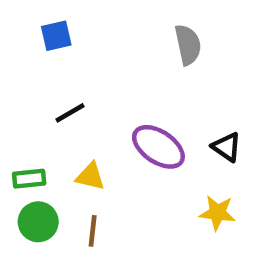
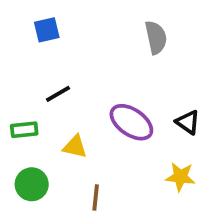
green rectangle: (29, 179) -> (24, 130), moved
brown line: (93, 231) -> (96, 197), moved

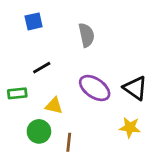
gray semicircle: (156, 37) -> (86, 35), moved
black triangle: (188, 122) -> (135, 88), size x1.4
green circle: (32, 184) -> (39, 131), moved

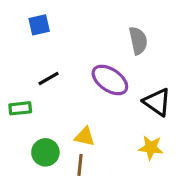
gray semicircle: (86, 35) -> (138, 41), moved
purple ellipse: (95, 88) -> (110, 80), moved
yellow triangle: (54, 106) -> (85, 137), moved

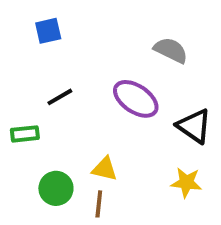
gray semicircle: (138, 41) -> (171, 50), turned -52

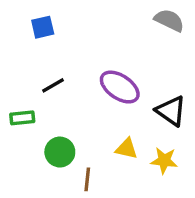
gray semicircle: (171, 50) -> (169, 20), moved
yellow triangle: (105, 169) -> (127, 149), moved
green circle: (56, 188) -> (60, 152), moved

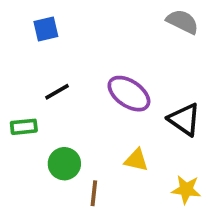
yellow star: (164, 161) -> (186, 190), moved

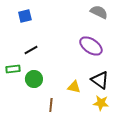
purple ellipse: (129, 94) -> (91, 46), moved
black triangle: (184, 119) -> (100, 80), moved
green circle: (64, 164) -> (34, 79), moved

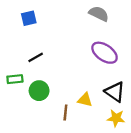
gray semicircle: (99, 12) -> (99, 14), moved
brown line: (51, 105) -> (65, 112), moved

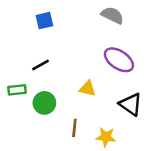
blue square: (29, 18) -> (44, 21), moved
yellow triangle: (85, 100) -> (88, 89), moved
yellow star: (116, 118) -> (106, 137), moved

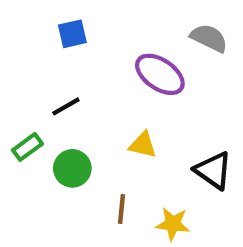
gray semicircle: (112, 15) -> (209, 38), moved
purple ellipse: (119, 60) -> (160, 74), moved
green rectangle: (17, 90) -> (27, 147), turned -30

